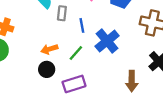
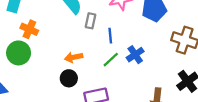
blue cross: (107, 41) -> (135, 55), size x0.7
green line: (76, 53) -> (111, 60), moved

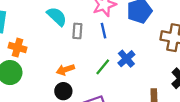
blue line: (110, 36) -> (103, 31), moved

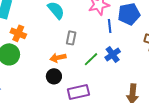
gray rectangle: (77, 31) -> (71, 38), moved
blue line: (103, 31) -> (110, 26), moved

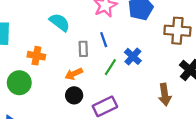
blue line: (110, 26) -> (104, 40), moved
orange cross: (18, 33) -> (36, 56), moved

